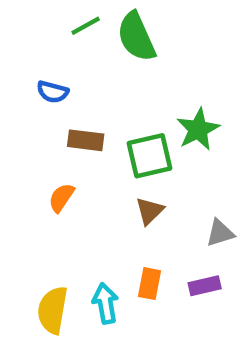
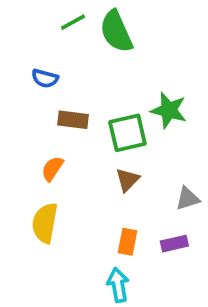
green star: (198, 129) -> (169, 110), turned -30
cyan arrow: (105, 303) -> (118, 285), moved
yellow semicircle: (53, 310) -> (45, 223), moved

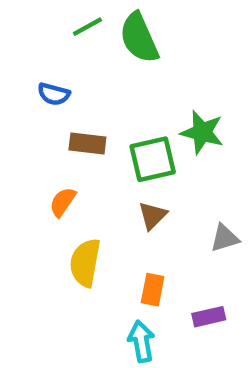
yellow semicircle: (45, 223) -> (85, 263), moved
purple rectangle: (174, 244) -> (209, 317), moved

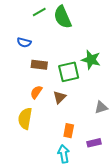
orange semicircle: (63, 202) -> (36, 92), moved
brown triangle: (153, 215) -> (60, 97), moved
yellow semicircle: (85, 263) -> (25, 118), moved

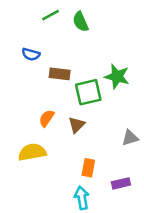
green semicircle: (63, 17) -> (80, 22), size x0.7
brown rectangle: (39, 65) -> (60, 74), moved
yellow semicircle: (25, 118) -> (32, 152), turned 70

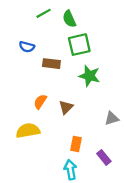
green star: (117, 76) -> (89, 76), moved
green square: (88, 92) -> (79, 45), moved
purple rectangle: (121, 183) -> (104, 157), turned 64

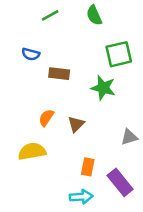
green semicircle: (69, 19) -> (94, 15), moved
green square: (79, 45) -> (119, 54), moved
purple rectangle: (104, 157) -> (120, 182), size x1.5
cyan arrow: (70, 170) -> (81, 197), turned 96

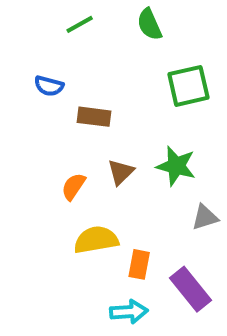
green star: (103, 88) -> (176, 166), moved
brown triangle: (76, 124) -> (121, 172), moved
yellow semicircle: (32, 151) -> (96, 240), moved

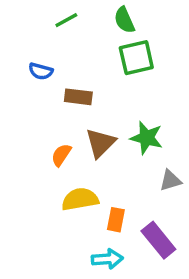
green square: (188, 86) -> (136, 58), moved
brown triangle: (121, 172) -> (100, 143), size x1.4

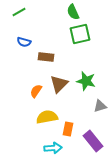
green line: (66, 20) -> (19, 12), moved
cyan arrow: (107, 259) -> (53, 148), moved

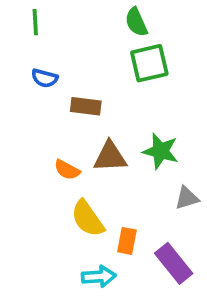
green line: (19, 12) -> (35, 22), turned -64
brown triangle: (59, 84) -> (110, 157), turned 42
orange semicircle: (36, 91) -> (67, 170), turned -96
yellow semicircle: (47, 117) -> (88, 218), turned -115

